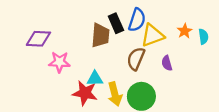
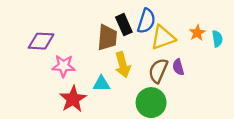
brown semicircle: (136, 59) -> (158, 71), moved
red star: (85, 93) -> (73, 99), moved, turned 30
yellow arrow: (115, 94) -> (123, 65), moved

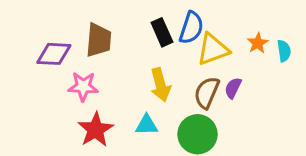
brown trapezoid: (107, 38) -> (99, 40), moved
purple semicircle: (178, 67) -> (233, 88), turned 42
cyan triangle: (101, 84) -> (147, 125), moved

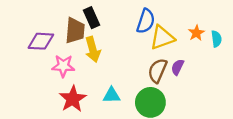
black rectangle: (162, 32) -> (92, 18), moved
yellow arrow: (160, 85) -> (93, 49), moved

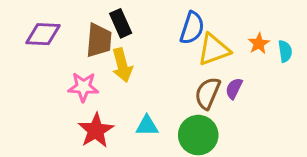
purple diamond: (41, 41) -> (43, 34), moved

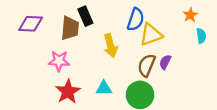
orange star: (259, 43) -> (190, 15), moved
yellow arrow: (122, 65) -> (110, 46), moved

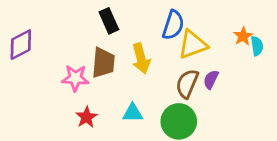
orange star: (190, 15) -> (243, 36), moved
purple diamond: (31, 24) -> (21, 45), moved, turned -30
brown trapezoid: (70, 28) -> (103, 63), moved
red star: (68, 92) -> (87, 117), size x0.7

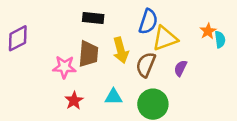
black rectangle: (109, 21) -> (93, 18), turned -60
brown semicircle: (187, 84) -> (146, 65), moved

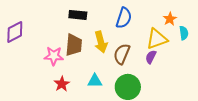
orange star: (208, 31) -> (170, 19), moved
yellow triangle: (165, 38) -> (157, 39), moved

